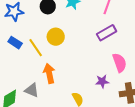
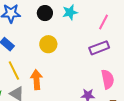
yellow line: (36, 48) -> (14, 71), moved

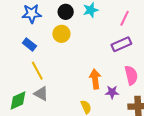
yellow circle: (48, 44) -> (61, 34), moved
orange arrow: (37, 80) -> (95, 79), moved

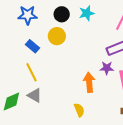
blue rectangle: (29, 45) -> (32, 46), moved
purple star: (112, 92) -> (107, 68), moved

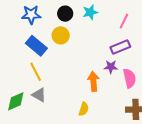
blue rectangle: (32, 46) -> (36, 46), size x1.5
yellow semicircle: (79, 110) -> (84, 109), turned 40

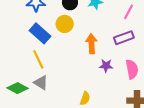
purple star: (111, 67) -> (106, 66), moved
orange arrow: (93, 81) -> (91, 44), moved
green diamond: (16, 101) -> (17, 88), turned 50

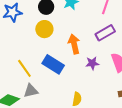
blue rectangle: (40, 33) -> (53, 64), moved
gray triangle: (41, 83) -> (31, 91), turned -35

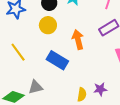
purple star: (92, 63) -> (100, 89), moved
yellow line: (24, 68) -> (18, 52), moved

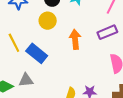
blue rectangle: (57, 60) -> (37, 53), moved

